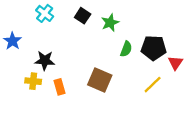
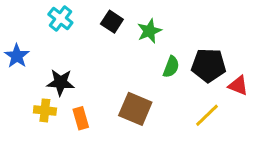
red triangle: (175, 63) -> (238, 86), turned -42

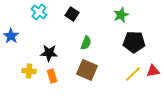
green star: (149, 31) -> (121, 15), moved
green semicircle: (171, 67) -> (86, 43), moved
black star: (60, 82) -> (49, 53), moved
red triangle: (238, 86) -> (153, 71), moved, turned -32

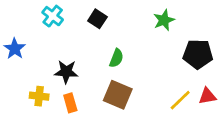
black pentagon: (134, 42) -> (198, 54), moved

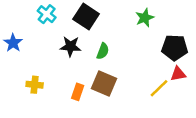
black square: (97, 19) -> (86, 16), size x1.5
black star: (66, 72) -> (70, 46), moved
red triangle: (207, 96) -> (178, 74), moved
orange rectangle: (70, 103) -> (78, 92), moved, turned 35

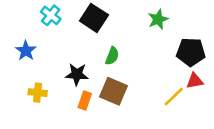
blue star: (13, 43) -> (26, 51), moved
black star: (70, 46) -> (77, 74), moved

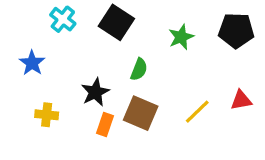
green star: (158, 19) -> (181, 37), moved
black pentagon: (191, 52) -> (236, 31), moved
black star: (77, 74) -> (95, 92), turned -30
yellow line: (174, 97) -> (197, 112), moved

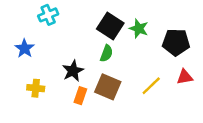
cyan cross: (63, 19) -> (48, 15), turned 30
black square: (116, 22) -> (110, 26), moved
black pentagon: (236, 31) -> (176, 42), moved
green star: (181, 37) -> (139, 29), turned -30

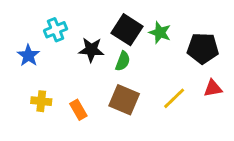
cyan cross: (48, 15) -> (56, 30), moved
black star: (73, 71) -> (91, 50), moved, turned 30
orange rectangle: (80, 96) -> (78, 110), moved, turned -49

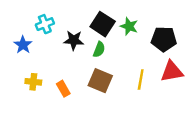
red triangle: (213, 88) -> (172, 71), size x1.5
yellow line: (174, 98) -> (141, 79), turned -36

